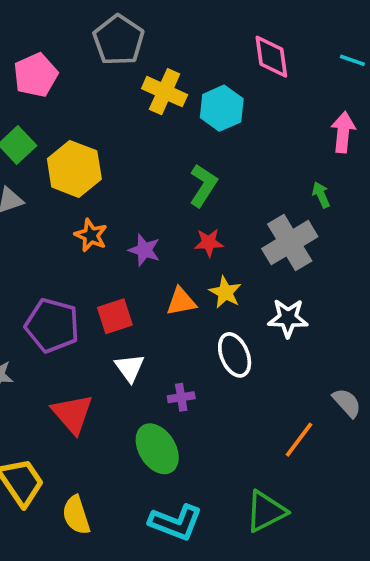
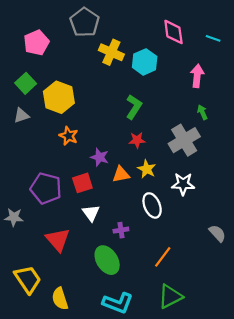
cyan line: (352, 60) -> (213, 38), moved
pink arrow: (343, 132) -> (197, 76), moved
purple star: (144, 250) -> (100, 157), moved
orange line: (299, 440) -> (163, 257), moved

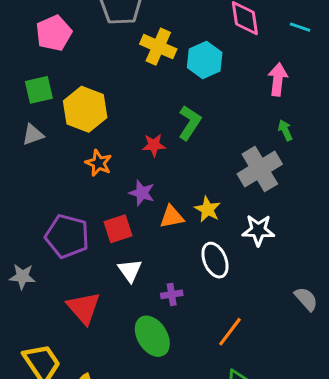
green square: (26, 83) -> (39, 90), turned 30
red star: (137, 140) -> (154, 145), moved

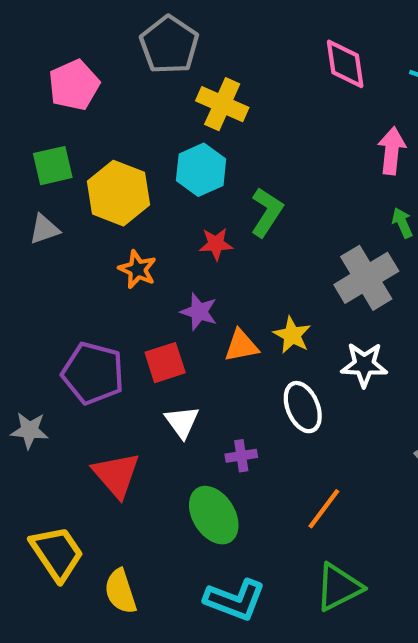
cyan hexagon: (205, 60) -> (201, 170), moved

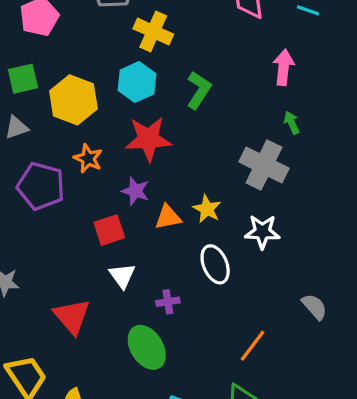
green L-shape: (267, 212) -> (199, 90), moved
red star: (216, 244) -> (148, 139), size x1.8
gray cross: (366, 278) -> (264, 165), turned -33
purple pentagon: (93, 373) -> (41, 186), moved
orange line: (324, 509) -> (253, 346), moved

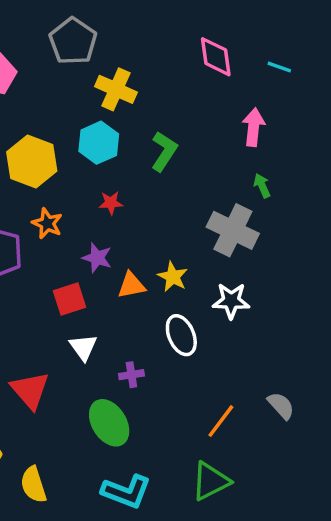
red star: (148, 139) -> (111, 203), size x0.5
gray semicircle: (314, 307) -> (281, 406), moved

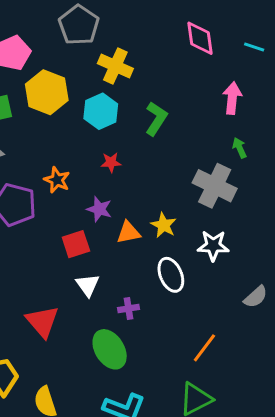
yellow hexagon: (32, 162) -> (47, 92), moved
gray semicircle: (281, 406) -> (256, 297), moved, turned 90

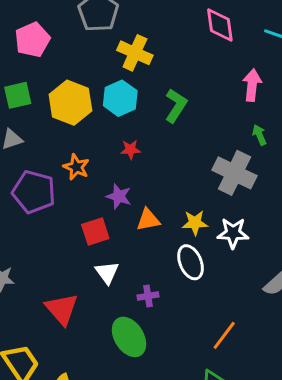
yellow hexagon: (47, 92) -> (70, 103), moved
yellow star: (164, 225) -> (195, 223), moved, turned -30

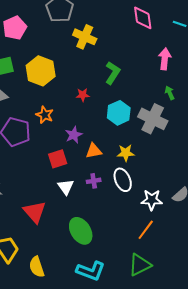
cyan hexagon: (120, 98) -> (119, 113), moved
red star: (130, 149) -> (83, 95), moved
purple star: (119, 196) -> (74, 135), turned 30
white star: (233, 233) -> (152, 200), moved
purple cross: (148, 296) -> (94, 181), moved

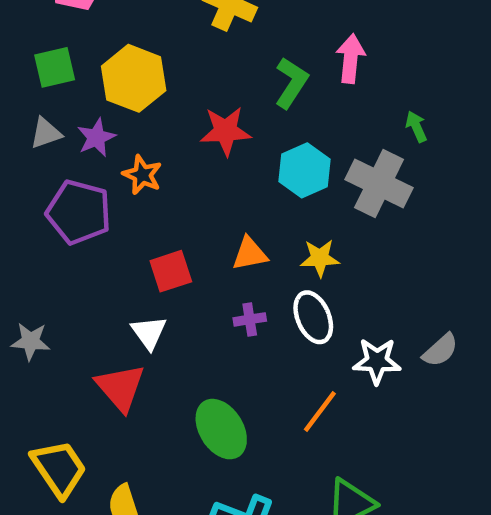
pink arrow: (165, 59) -> (351, 59), moved
red star: (83, 95) -> (226, 131), size x1.6
purple star: (74, 135) -> (96, 138), moved
white triangle: (66, 187) -> (149, 333), moved
orange line: (146, 230) -> (320, 411), moved

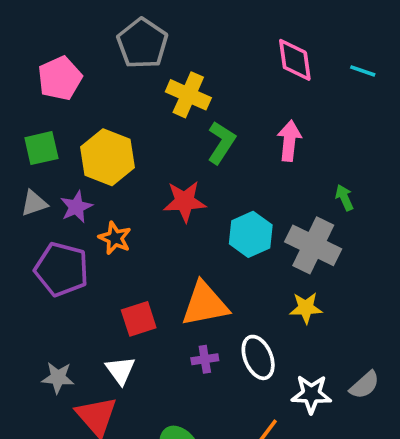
green L-shape: (291, 83) -> (221, 143), moved
orange triangle: (250, 254) -> (205, 304), size x1.6
yellow star: (320, 258) -> (306, 308), moved
gray star: (31, 341) -> (58, 378), moved

